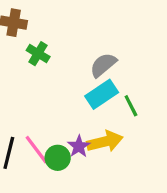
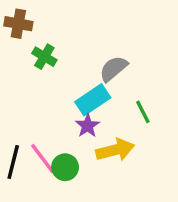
cyan rectangle: (102, 94) -> (93, 100), moved
purple star: (79, 146) -> (88, 126), moved

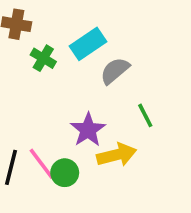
cyan rectangle: (93, 100) -> (88, 44), moved
purple star: (88, 126) -> (88, 130), size x1.4

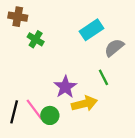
cyan rectangle: (88, 44) -> (92, 30), moved
gray semicircle: (115, 71) -> (114, 48), moved

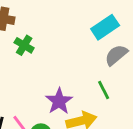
cyan rectangle: (92, 30) -> (105, 27), moved

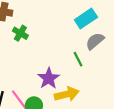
green line: (104, 90) -> (78, 59), moved

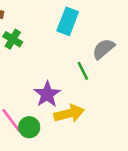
cyan rectangle: (86, 18) -> (68, 21), moved, turned -35

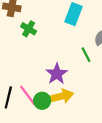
yellow arrow: (69, 113) -> (61, 96), moved

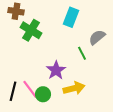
green cross: (29, 29) -> (31, 30), size x1.5
yellow arrow: (61, 96) -> (74, 88), moved

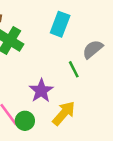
yellow arrow: (74, 88) -> (64, 113), turned -35

